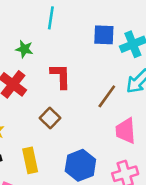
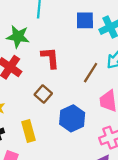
green star: (24, 49) -> (18, 37), size x1.5
blue hexagon: (80, 165) -> (72, 118), moved

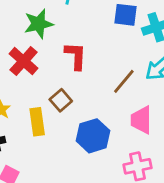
green star: (18, 37) -> (39, 24), turned -30
yellow rectangle: (29, 131) -> (37, 122), moved

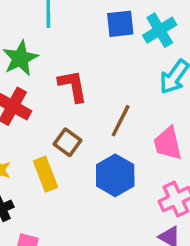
brown line: (124, 81) -> (121, 121), moved

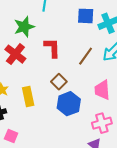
brown line: (121, 121) -> (86, 56), moved
brown square: (67, 142) -> (59, 82), moved

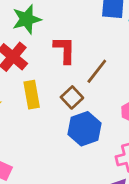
brown line: (86, 56) -> (97, 71), moved
yellow rectangle: (28, 97) -> (32, 95), moved

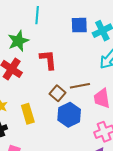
brown line: (97, 71) -> (80, 86), moved, turned 48
yellow rectangle: (32, 95) -> (28, 114), moved

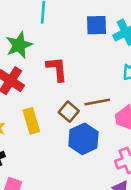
yellow rectangle: (28, 114) -> (31, 121), moved

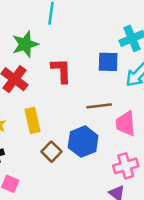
blue square: (97, 25) -> (108, 62), moved
brown square: (69, 112) -> (51, 152), moved

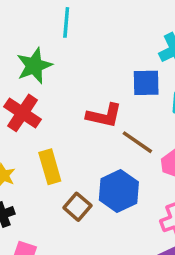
red L-shape: (61, 71) -> (104, 116), moved, turned 108
brown line: (99, 106) -> (137, 142), turned 45

